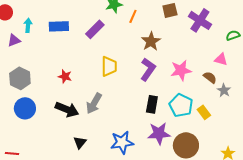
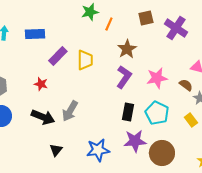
purple rectangle: (95, 29) -> (58, 56), moved
yellow trapezoid: (109, 66) -> (85, 60), moved
yellow rectangle: (204, 112) -> (191, 120), moved

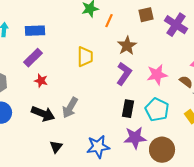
purple rectangle: (58, 56) -> (33, 58), moved

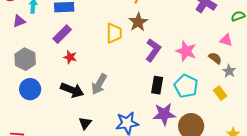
brown star: (127, 46) -> (138, 22), moved
pink star: (157, 75) -> (186, 51), turned 30

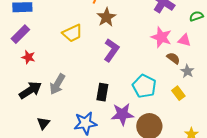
brown star: (138, 22) -> (106, 17), moved
yellow trapezoid: (114, 33) -> (72, 33), turned 65
pink star: (186, 51) -> (161, 37), moved
black rectangle: (157, 85) -> (102, 92), moved
black arrow: (72, 90) -> (30, 90), turned -55

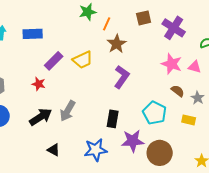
purple rectangle: (20, 34) -> (54, 61), moved
brown semicircle: (173, 58) -> (178, 91), moved
yellow rectangle: (178, 93) -> (189, 120), turned -40
black triangle: (43, 123) -> (54, 150), turned -40

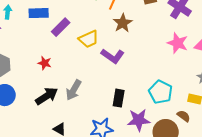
purple rectangle: (54, 61) -> (61, 27), moved
purple L-shape: (122, 77) -> (113, 56), moved, turned 90
brown semicircle: (178, 91) -> (184, 116), moved

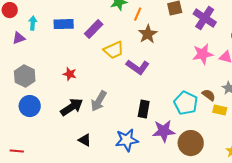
purple rectangle: (61, 27) -> (94, 29), moved
pink star: (178, 43) -> (203, 54), turned -30
brown semicircle: (184, 116) -> (209, 95), moved

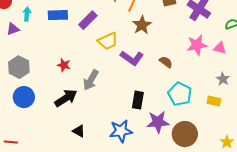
brown semicircle: (209, 95) -> (166, 62), moved
gray arrow: (99, 101) -> (91, 80), moved

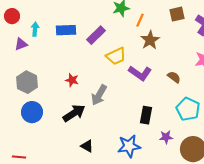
purple star: (158, 122) -> (166, 137), size x0.6

